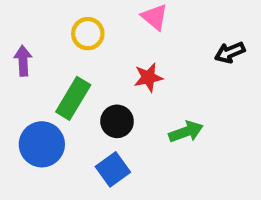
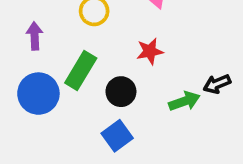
black arrow: (230, 52) -> (217, 84), moved
blue circle: (42, 144) -> (38, 94), moved

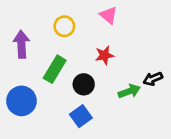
purple arrow: (35, 36) -> (21, 44), size x1.4
blue circle: (38, 94) -> (21, 101), moved

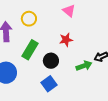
yellow circle: (64, 26) -> (29, 19), moved

